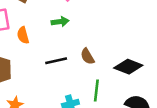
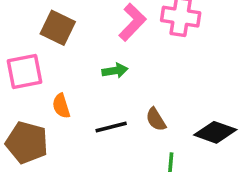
orange semicircle: (23, 35) -> (61, 106), moved

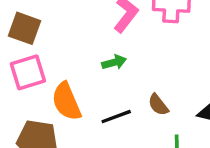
brown square: (58, 28) -> (24, 28), moved
orange semicircle: (61, 106) -> (66, 102), size x1.6

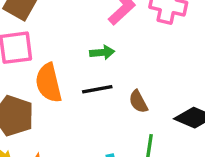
black line: (116, 117) -> (97, 89), moved

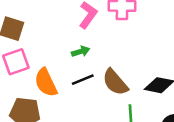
brown semicircle: (138, 102) -> (115, 82), size x1.6

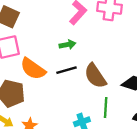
orange semicircle: (46, 83) -> (33, 69), turned -36

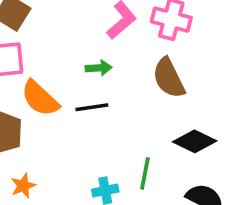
brown semicircle: (95, 76) -> (169, 78), moved

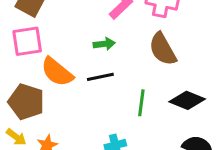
green line: (145, 173) -> (141, 103), moved

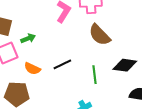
green arrow: (104, 44) -> (28, 38), moved
orange semicircle: (57, 72) -> (32, 69), size x0.7

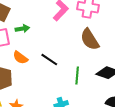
black line: (62, 64) -> (49, 60), turned 48

